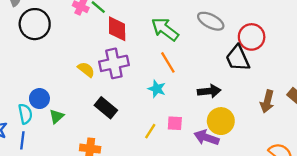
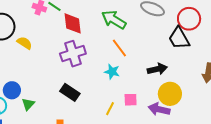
yellow semicircle: (86, 70) -> (24, 43), moved

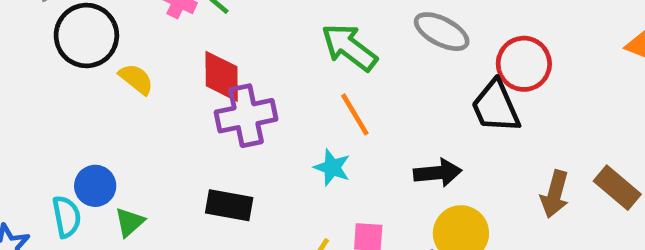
red diamond: (73, 23) -> (222, 76), moved
black rectangle: (70, 92) -> (229, 205), turned -30

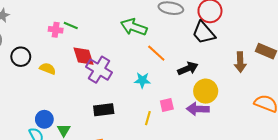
black circle: (86, 35) -> (21, 57), size x0.7
orange line: (355, 114) -> (156, 53), moved
purple cross: (246, 116) -> (99, 70), turned -30

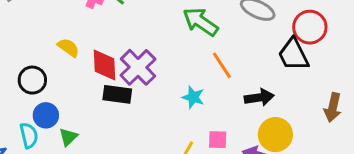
red diamond: (83, 56) -> (105, 65), moved
black circle: (21, 57) -> (32, 80), moved
black rectangle: (104, 110) -> (117, 94), moved

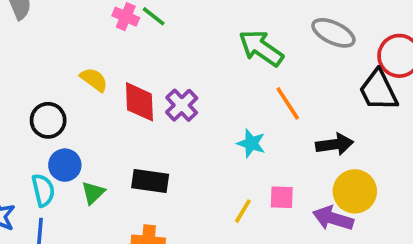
purple cross: (138, 67) -> (182, 105), size x0.7
black rectangle: (117, 94) -> (150, 181), moved

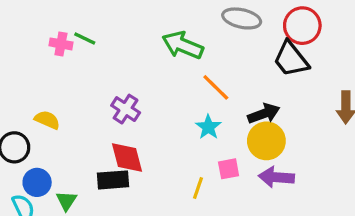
yellow semicircle: (94, 80) -> (47, 120), moved
red diamond: (139, 102) -> (127, 158), moved
cyan star: (251, 143) -> (208, 127), moved, turned 30
yellow circle: (355, 191) -> (266, 141), moved

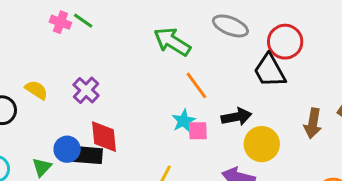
purple cross: (126, 109) -> (86, 90), moved
yellow circle: (266, 141) -> (262, 144), moved
pink square: (229, 169) -> (198, 131), moved
blue circle: (37, 182) -> (67, 149), moved

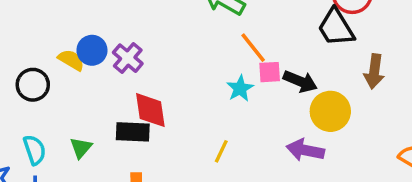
black arrow: (236, 117) -> (300, 81), turned 36
brown arrow: (313, 123) -> (374, 71), moved
pink square: (198, 131) -> (270, 72), moved
blue circle: (67, 149) -> (92, 50), moved

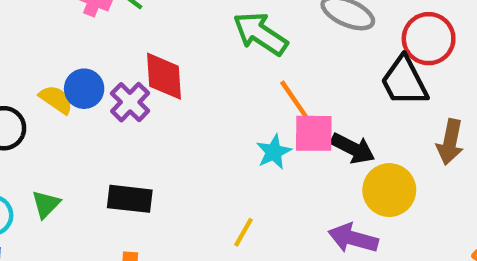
pink square: (270, 72) -> (314, 133), size x1.4
red diamond: (150, 110) -> (164, 76), moved
green triangle: (81, 148) -> (46, 204), moved

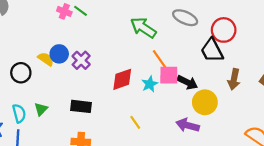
red diamond: (164, 76) -> (122, 79), moved, turned 75
yellow line: (243, 232) -> (135, 122), turned -64

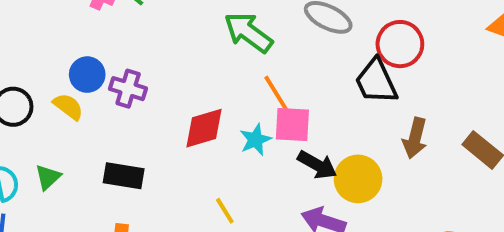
yellow semicircle: (46, 59) -> (68, 107), moved
purple cross: (81, 60) -> (128, 89), turned -30
black arrow: (187, 82) -> (317, 165), moved

